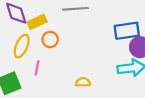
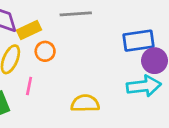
yellow semicircle: (83, 82) -> (85, 103), size x1.5

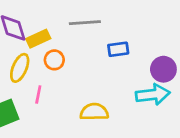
blue rectangle: (138, 41) -> (118, 49), moved, size x0.7

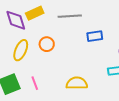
yellow rectangle: (38, 39) -> (35, 13), moved
pink line: (38, 95) -> (35, 83), moved, turned -32

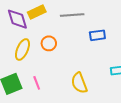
yellow semicircle: (77, 83) -> (79, 83), turned -110

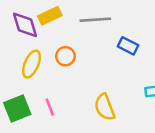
blue rectangle: (97, 35) -> (128, 46), turned 35

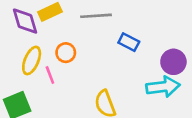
pink line: (50, 107) -> (50, 75), moved

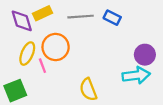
blue rectangle: (129, 42) -> (112, 18), moved
orange circle: (66, 53) -> (56, 47), size x1.6

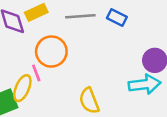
yellow ellipse: (27, 54) -> (22, 88), moved

